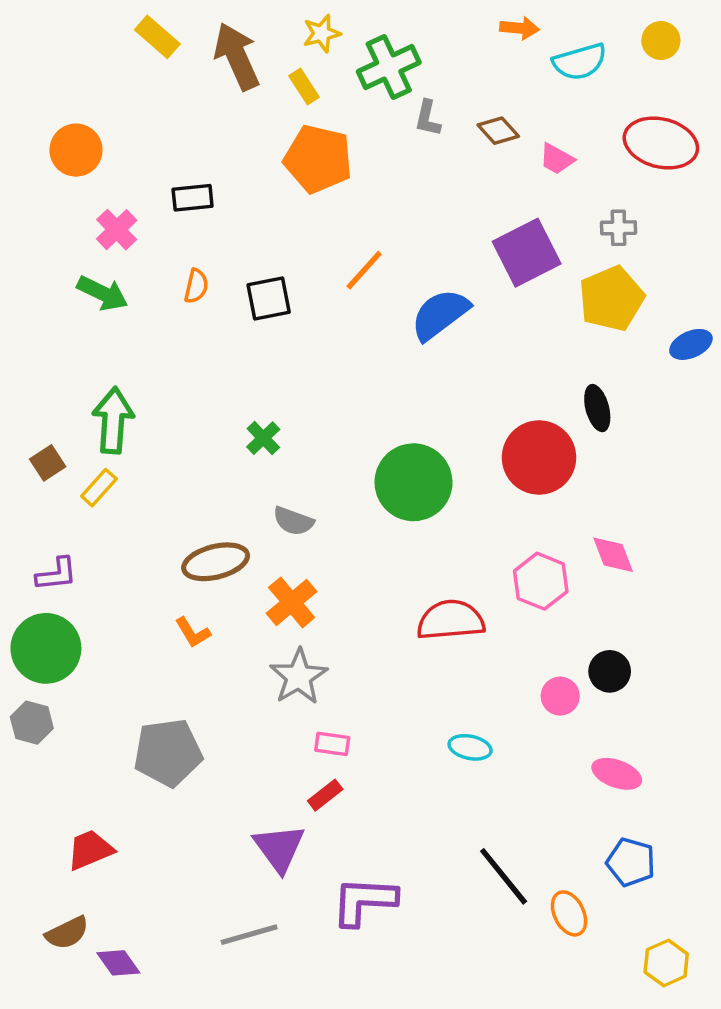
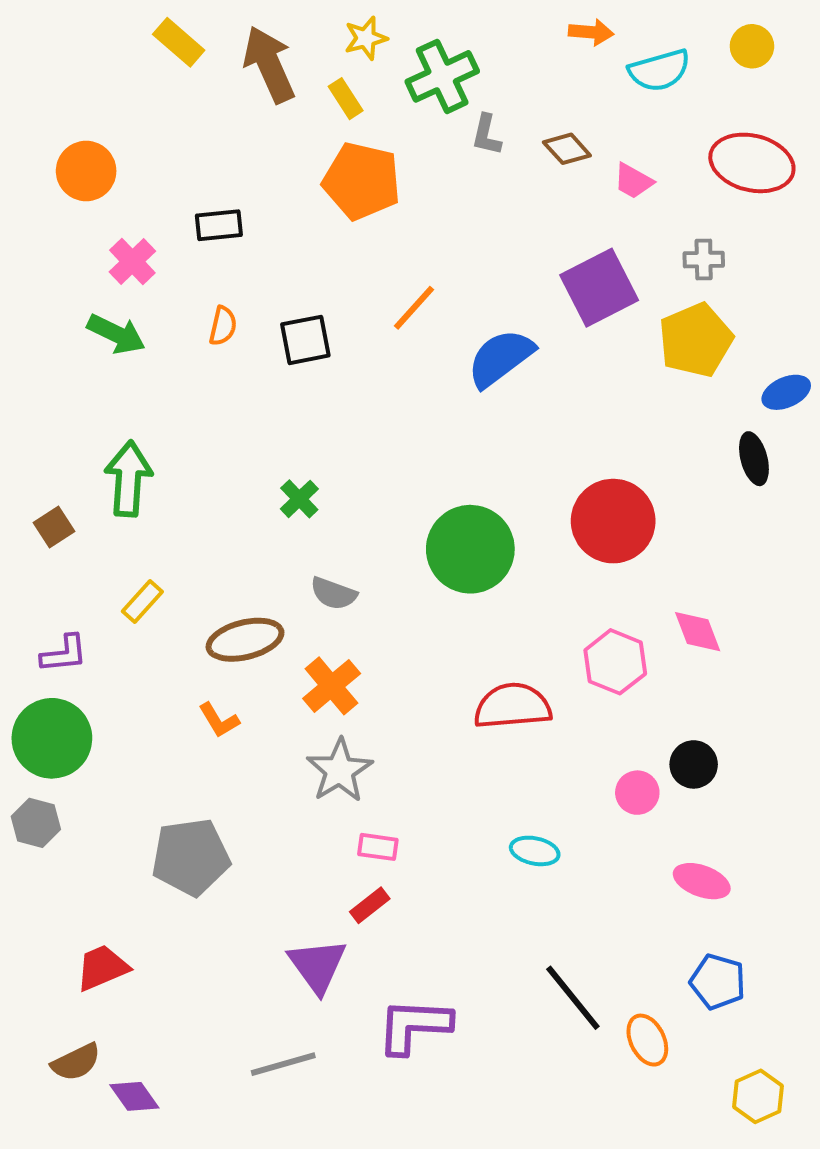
black ellipse: (597, 408) -> (754, 459), moved
yellow rectangle: (99, 488) -> (142, 601), moved

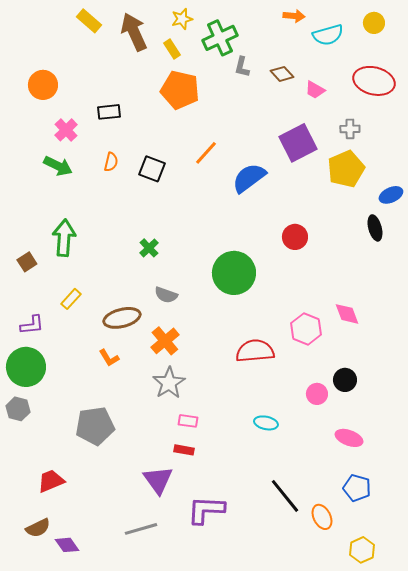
black square: (305, 340) -> (152, 169), turned 32
red circle: (613, 521) -> (295, 237), moved, size x0.6
red rectangle: (370, 905) -> (184, 450), turned 48
yellow hexagon: (758, 1096) -> (362, 550), moved

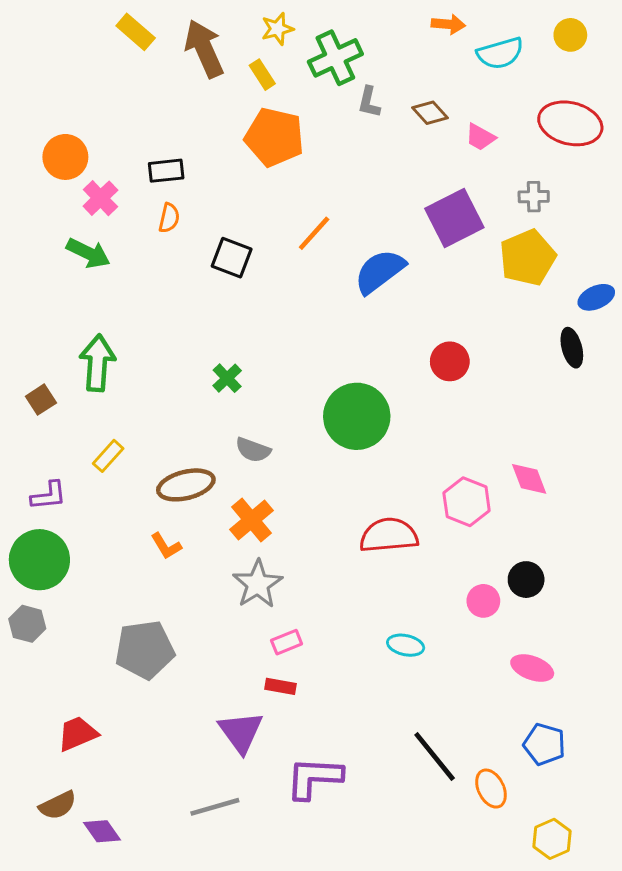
orange circle: (43, 85) -> (65, 157), moved
orange semicircle: (111, 162) -> (169, 218), moved
pink rectangle: (188, 421) -> (287, 642), turned -30

